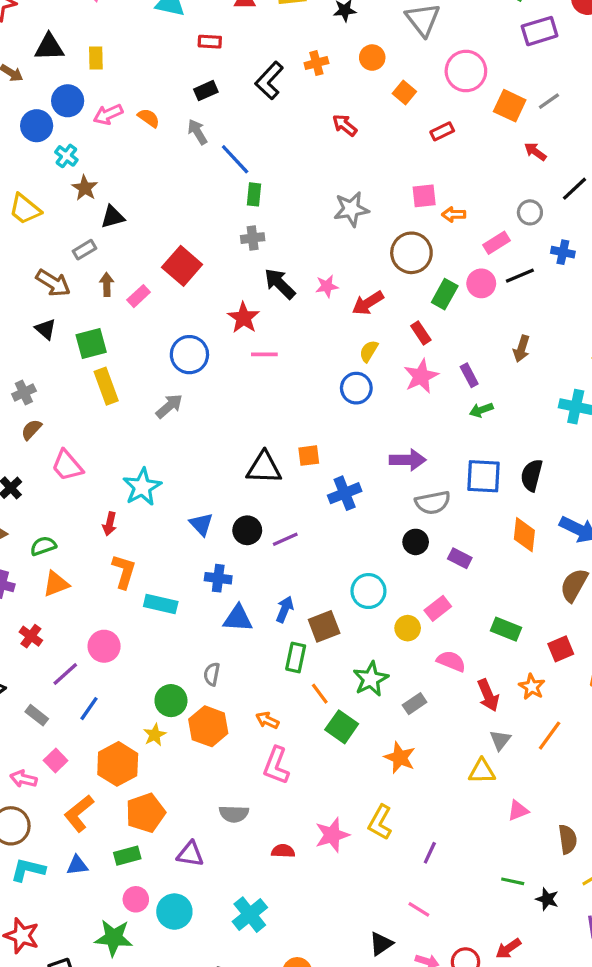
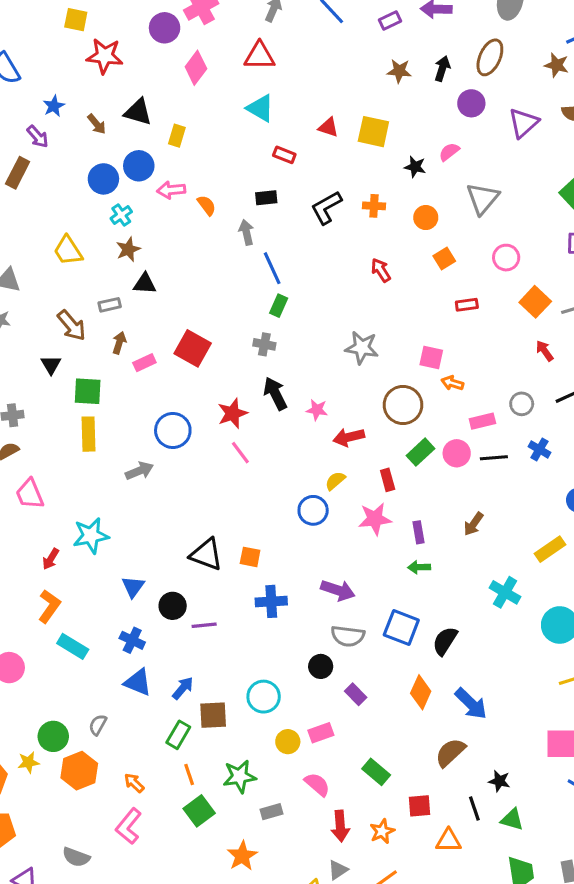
pink circle: (466, 71) -> (506, 258), size x0.7
red square: (182, 266) -> (193, 348), turned -30
pink line: (264, 354) -> (240, 453), turned 35

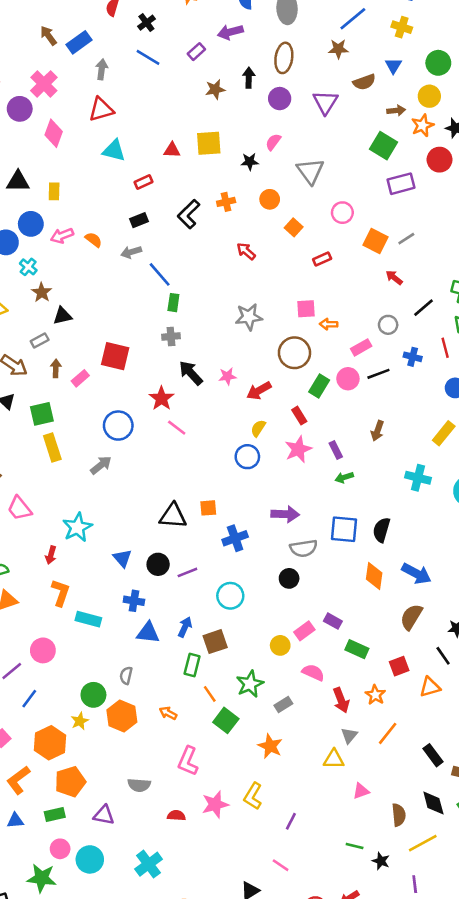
red rectangle: (284, 155) -> (143, 182), turned -30
gray arrow: (246, 232) -> (131, 252), turned -78
purple rectangle: (356, 694) -> (333, 621), moved
cyan circle: (264, 697) -> (230, 596), moved
pink L-shape: (129, 826) -> (188, 761), moved

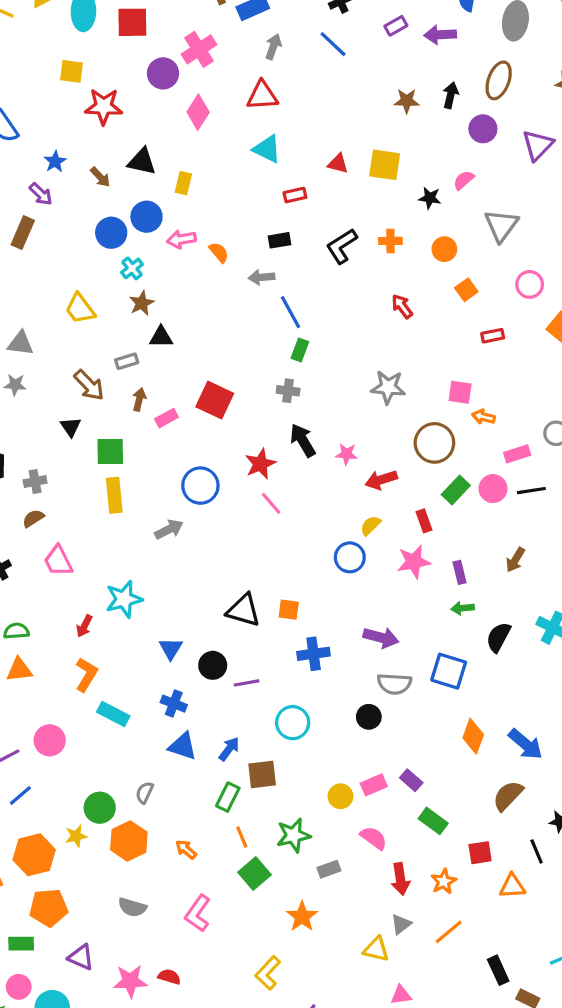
purple rectangle: (196, 52) -> (396, 26), moved
black semicircle: (382, 530) -> (498, 637), moved
gray semicircle: (139, 785) -> (132, 907), moved
pink star: (215, 804) -> (130, 981), moved

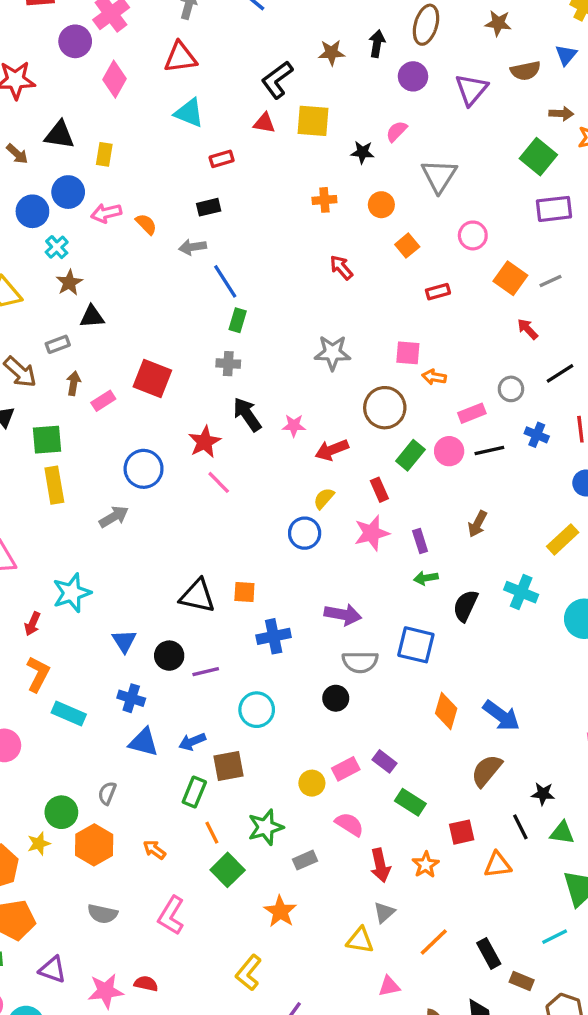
black L-shape: (342, 246) -> (277, 80), moved
blue arrow: (229, 749) -> (192, 742), turned -145
orange line: (449, 932) -> (434, 942), moved

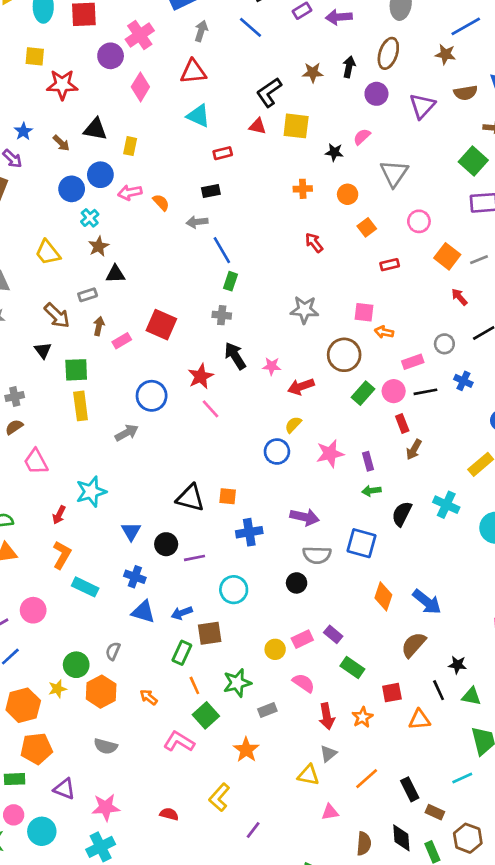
red rectangle: (379, 490) -> (402, 424), moved
pink L-shape: (171, 915) -> (179, 742), moved, turned 88
red semicircle: (146, 984) -> (169, 814), moved

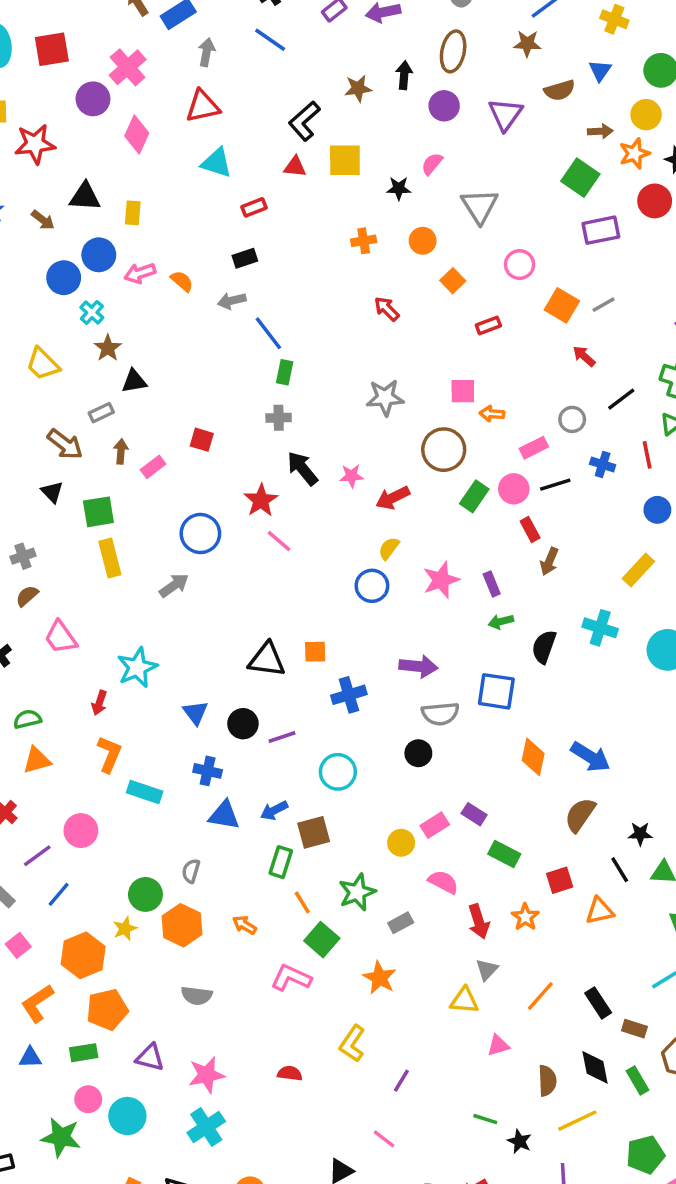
red square: (161, 325) -> (202, 440), size x0.6

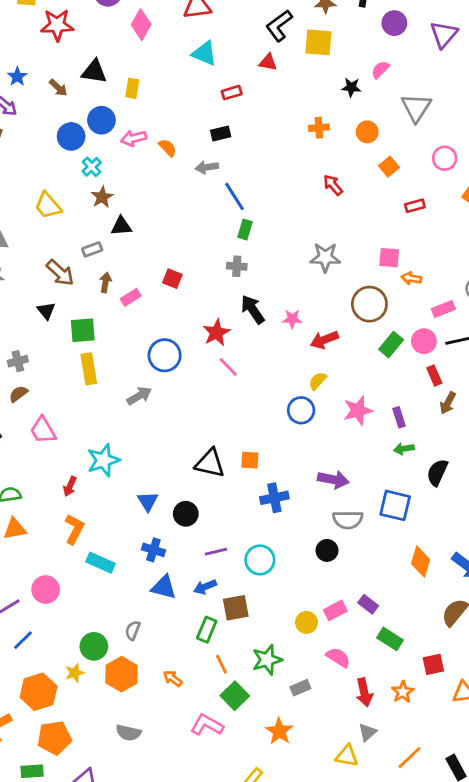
yellow square: (345, 160) -> (318, 42), moved
purple line: (282, 737) -> (216, 552), moved

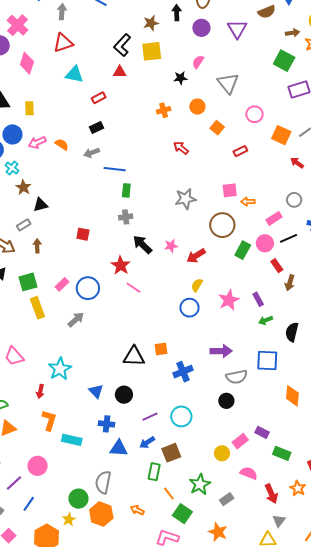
blue line: (234, 196) -> (115, 169), turned -40
pink rectangle: (131, 297) -> (62, 284), moved
gray semicircle: (133, 630) -> (103, 482), size x1.6

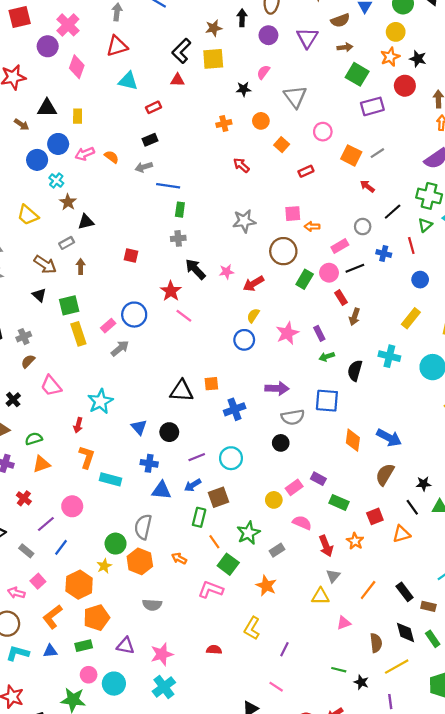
brown arrow: (293, 33) -> (345, 47), moved
pink rectangle: (62, 284) -> (108, 326), moved

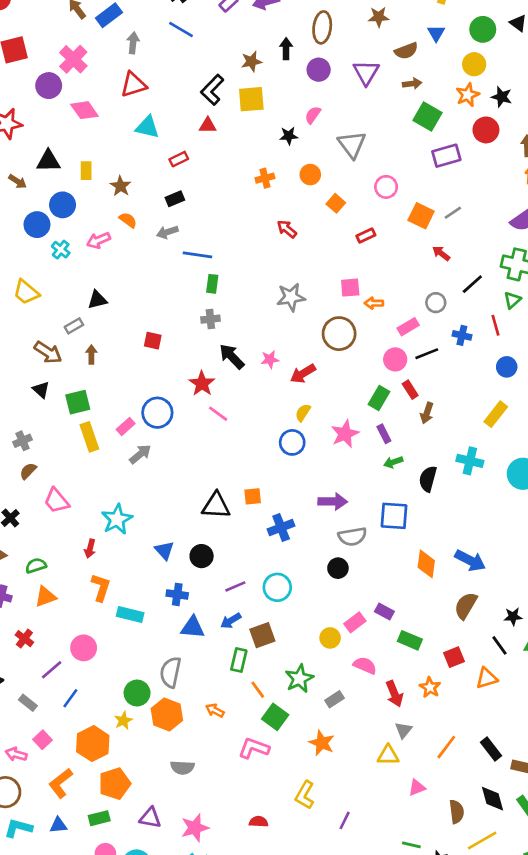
pink diamond: (77, 67) -> (84, 110), turned -55
pink arrow: (85, 154) -> (98, 240), moved
brown star: (68, 202) -> (121, 186), moved
green rectangle: (305, 279) -> (379, 398), moved

